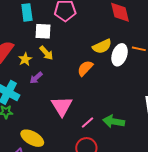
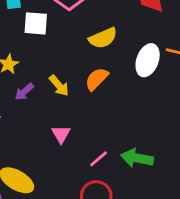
yellow semicircle: (102, 46) -> (103, 38), moved
yellow arrow: (46, 53) -> (59, 86), moved
pink triangle: (62, 106) -> (61, 134), size x0.6

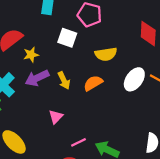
white square: (36, 23) -> (67, 38), moved
purple arrow: (24, 92) -> (37, 78), size x1.5

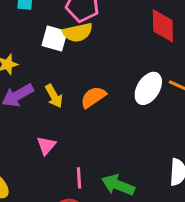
yellow semicircle: (106, 54) -> (78, 32), moved
pink line: (79, 142) -> (79, 178), turned -64

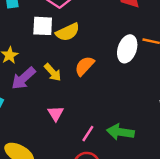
yellow semicircle: (78, 32) -> (68, 32), moved
pink line: (79, 178) -> (88, 134), turned 49

